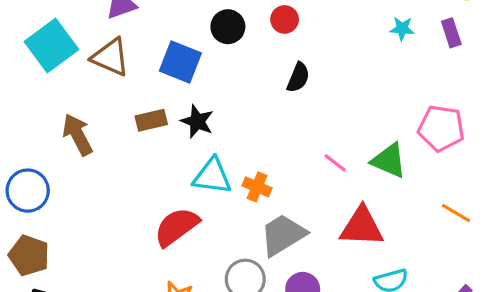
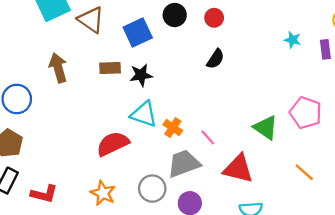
blue square: (180, 62) -> (138, 33), turned 32
black star: (197, 121) -> (141, 75), turned 30
pink line: (335, 163) -> (208, 137), moved

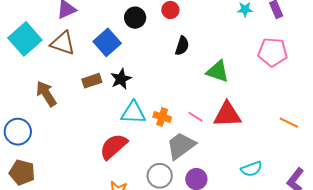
pink pentagon: (306, 113) -> (273, 52), moved
green triangle: (266, 128) -> (218, 71), moved
red triangle: (238, 169) -> (227, 115), moved

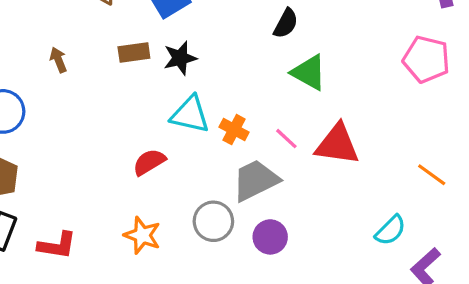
green triangle: (218, 71) -> (309, 73), moved
brown arrow: (46, 94) -> (58, 60), size x0.6
red semicircle: (113, 146) -> (149, 162), size x0.7
cyan semicircle: (252, 169) -> (391, 230), moved, turned -35

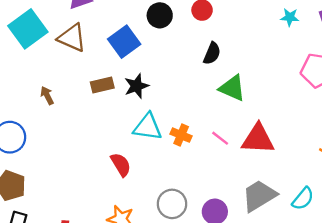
red semicircle: (149, 162) -> (121, 165), turned 95
gray trapezoid: (255, 180) -> (259, 196), moved

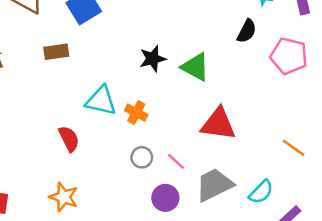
black semicircle: (212, 53) -> (247, 31), moved
black star: (137, 86) -> (153, 59), moved
pink line: (220, 138) -> (176, 161), moved
gray circle: (172, 204) -> (142, 157), moved, size x0.7

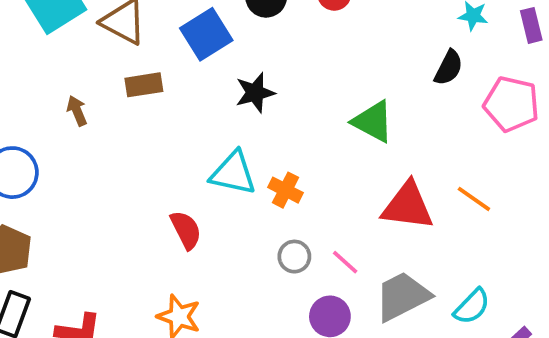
brown rectangle: (56, 52) -> (144, 85), moved
black star: (153, 59) -> (255, 93), moved
orange line: (294, 148) -> (474, 199), moved

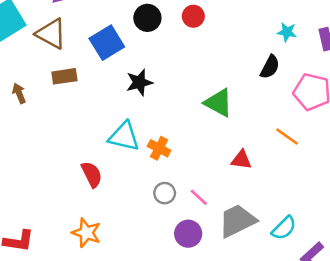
orange line: (474, 199) -> (287, 136), moved
red triangle: (408, 206) -> (241, 160), size x0.6

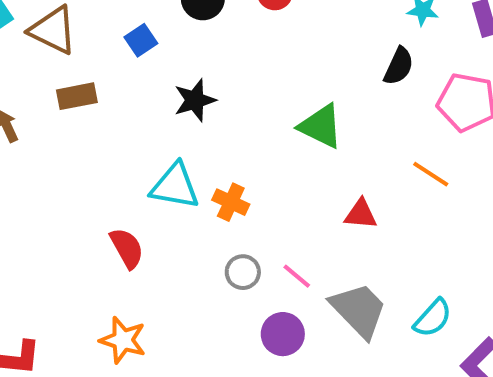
blue square: (107, 43) -> (141, 40), size x0.6
gray trapezoid: (237, 221) -> (359, 310), turned 75

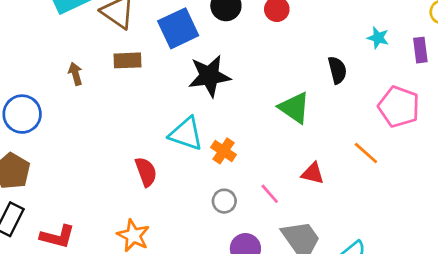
blue square: (141, 40) -> (178, 28), size x1.8
black semicircle: (399, 66) -> (337, 70), moved, turned -48
black star: (195, 100) -> (209, 76), size x1.4
pink line: (297, 276) -> (270, 194), moved

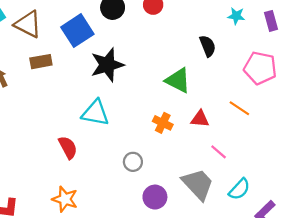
orange cross: (223, 151) -> (163, 123), moved
red triangle: (313, 173) -> (200, 119), moved
pink line: (270, 194) -> (219, 152), moved

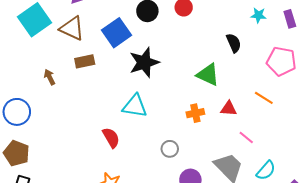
orange cross: (163, 123) -> (195, 113), turned -36

